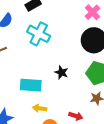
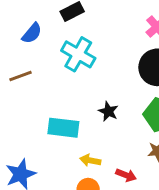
yellow arrow: (40, 108) -> (90, 160), moved

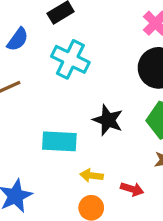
black star: (108, 111) -> (108, 120), size x1.4

